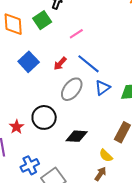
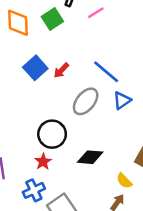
pink line: (76, 34) -> (96, 13), moved
red arrow: (60, 64) -> (61, 70), moved
red star: (17, 127) -> (43, 162), moved

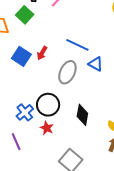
blue triangle: (122, 100) -> (96, 64), turned -42
black diamond: (90, 157) -> (82, 115), turned -70
blue cross: (34, 190) -> (25, 112), moved

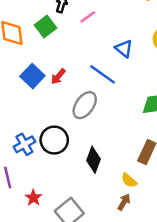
blue triangle: (96, 64) -> (124, 49), moved
red star: (47, 128) -> (33, 198), moved

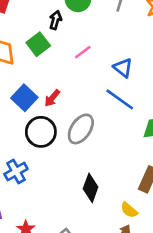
pink line: (88, 17) -> (83, 52), moved
blue line: (103, 74) -> (120, 99), moved
black circle: (54, 140) -> (41, 132), moved

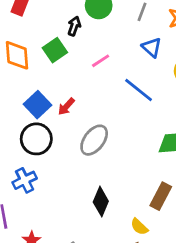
blue triangle: (123, 68) -> (152, 47), moved
blue line: (120, 99) -> (139, 90), moved
black circle: (41, 132) -> (36, 139), moved

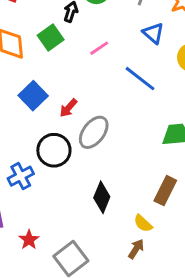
red arrow: (66, 107) -> (68, 108), moved
black circle: (36, 139) -> (54, 150), moved

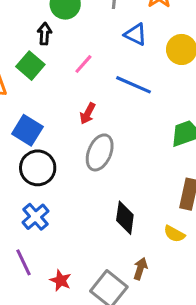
red arrow: (68, 108) -> (88, 114), moved
black circle: (54, 150) -> (38, 168), moved
brown arrow: (136, 249) -> (140, 269), moved

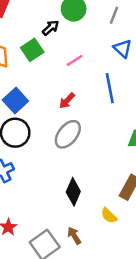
black arrow: (45, 34) -> (51, 28), turned 30
blue line: (134, 85) -> (110, 88), turned 40
brown arrow: (140, 269) -> (74, 236), turned -66

